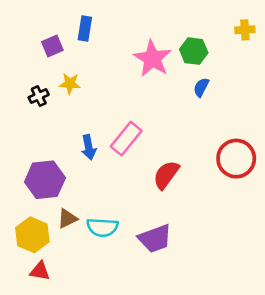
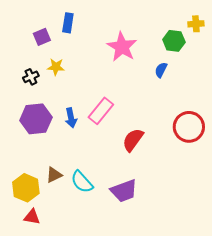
green hexagon: (194, 51) -> (174, 41), moved
purple hexagon: (45, 180) -> (36, 119), moved
cyan semicircle: (102, 227) -> (82, 182), turned 45

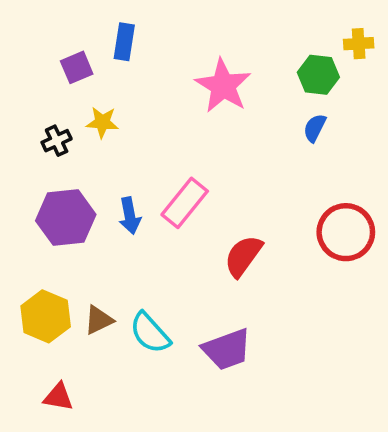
blue semicircle: (161, 70) -> (315, 128), moved
yellow hexagon: (26, 188) -> (46, 316), moved

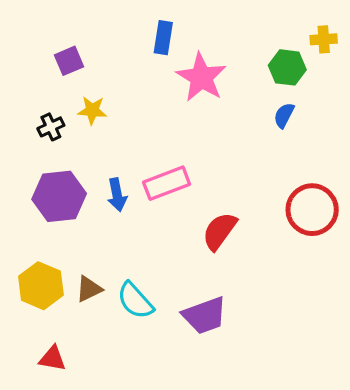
blue rectangle: (124, 42) -> (163, 38), moved
pink rectangle: (185, 203) -> (167, 183), turned 30

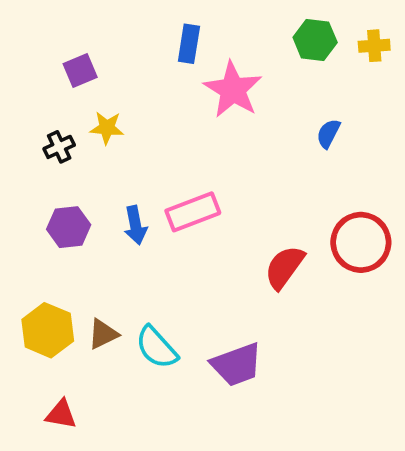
green hexagon: (287, 67) -> (315, 40), moved
purple hexagon: (59, 196) -> (69, 227), size x0.7
red semicircle: (220, 231) -> (284, 267), moved

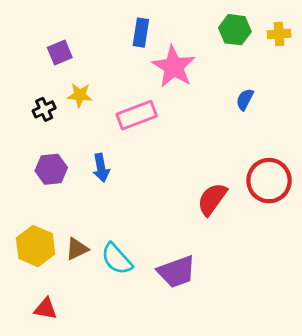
pink rectangle: (193, 212) -> (137, 115), moved

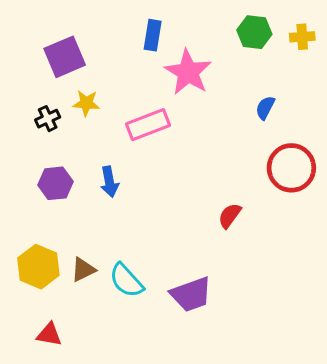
purple square: (60, 52) -> (65, 57), size x1.5
red circle: (269, 181) -> (291, 168), moved
red semicircle: (212, 199) -> (230, 216), size x0.7

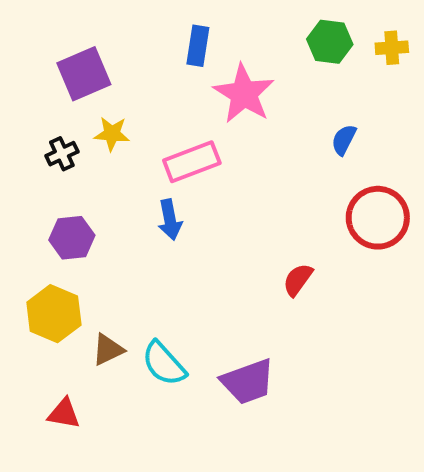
blue arrow: (109, 182) -> (170, 220), moved
yellow hexagon: (38, 267) -> (54, 314), moved
red triangle: (49, 334) -> (64, 414), moved

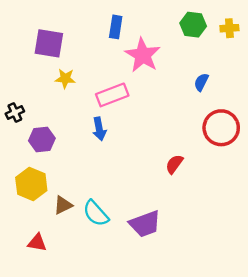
purple square: (84, 74) -> (49, 43), turned 32
black cross: (62, 154) -> (15, 113), moved

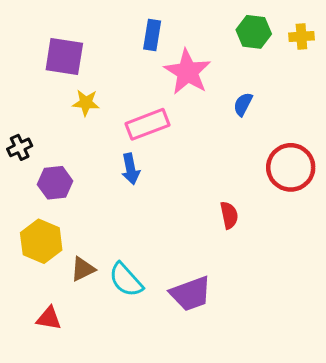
blue semicircle: (201, 82) -> (243, 104), moved
red semicircle: (174, 164) -> (229, 215), turned 132

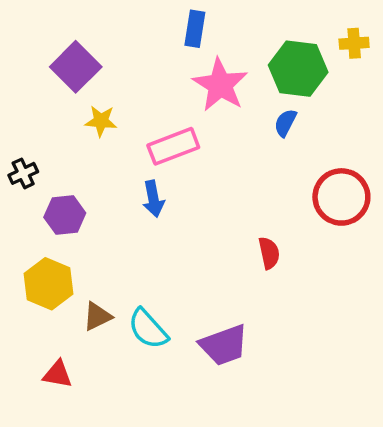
green hexagon: (254, 32) -> (298, 69), moved, size x1.4
blue rectangle: (152, 35) -> (195, 29), moved
purple square: (64, 57) -> (76, 67), turned 36

